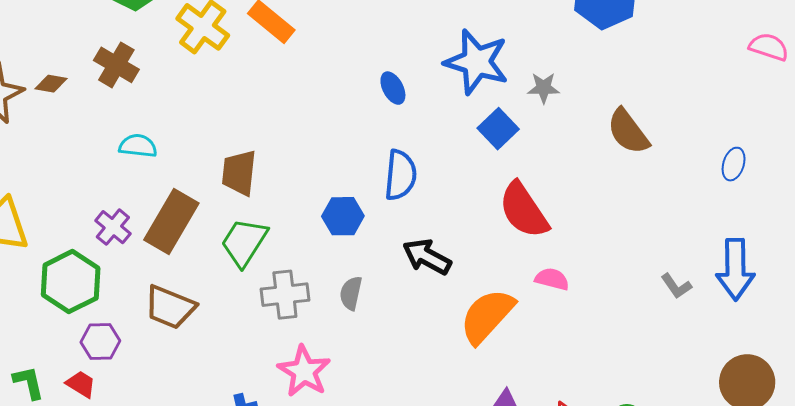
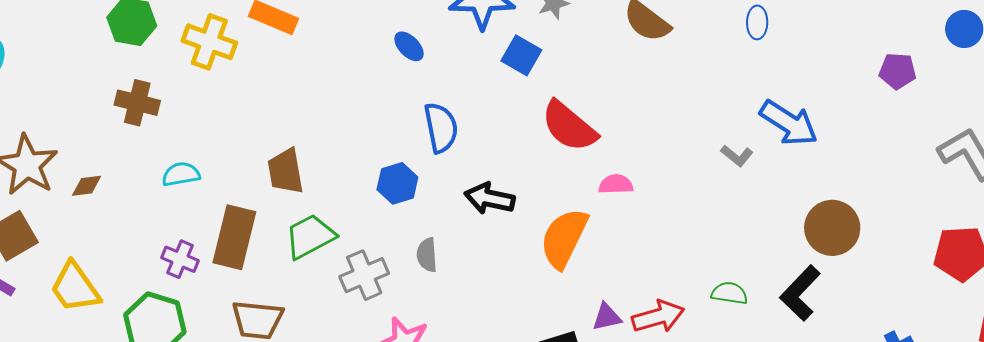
brown diamond: (51, 84) -> (87, 186), moved
green trapezoid: (244, 242) -> (310, 236), turned 46
blue arrow: (735, 269) -> (789, 123), turned -40

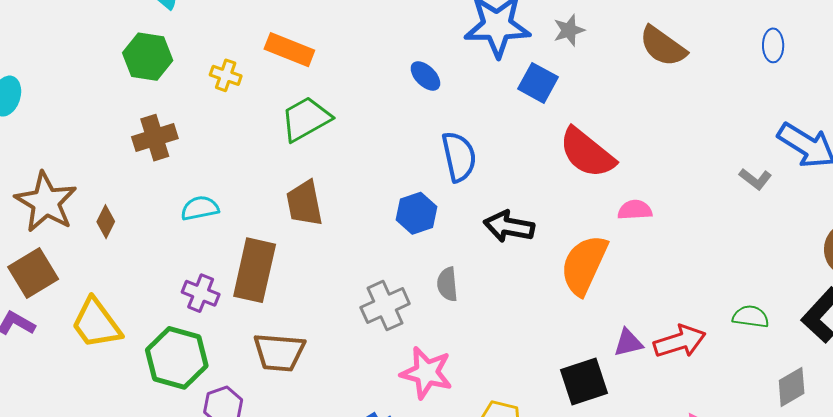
yellow cross: (209, 42) -> (226, 75), size x0.6
brown cross: (137, 103) -> (155, 138), turned -30
brown diamond: (87, 186) -> (106, 222), turned -56
green trapezoid: (310, 236) -> (306, 119), moved

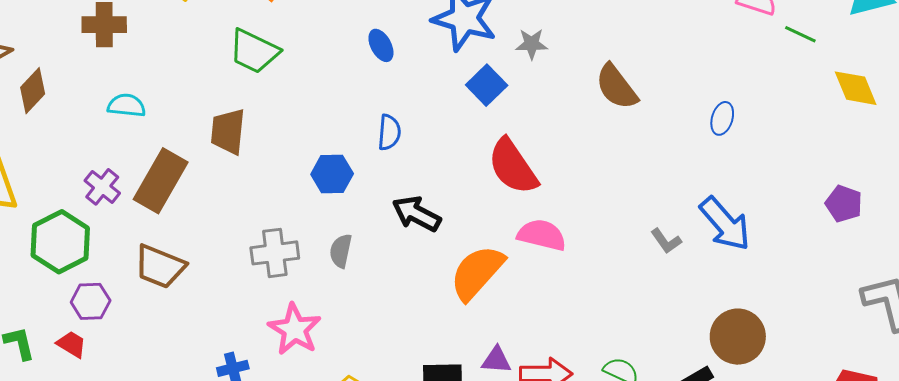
green trapezoid: (306, 119) -> (254, 51), turned -142
blue semicircle: (459, 157) -> (389, 132), size x0.7
pink semicircle: (635, 210) -> (542, 235), size x1.4
brown diamond: (106, 222) -> (33, 91), size x1.4

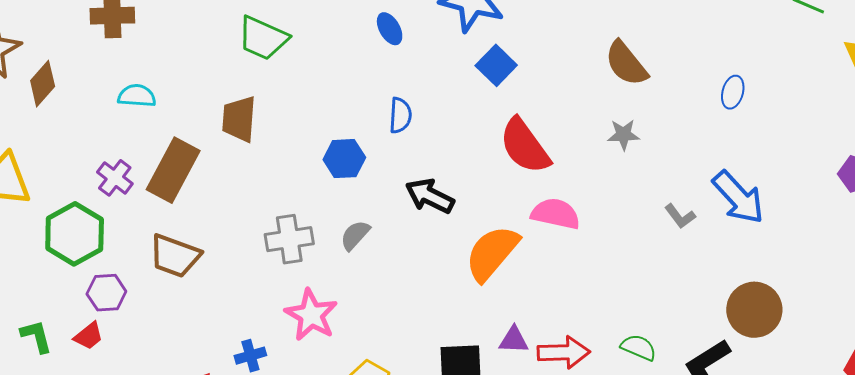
gray star: (532, 44) -> (624, 135), moved
gray semicircle: (341, 251) -> (355, 235), turned 32
red trapezoid: (72, 344) -> (89, 336), turned 112

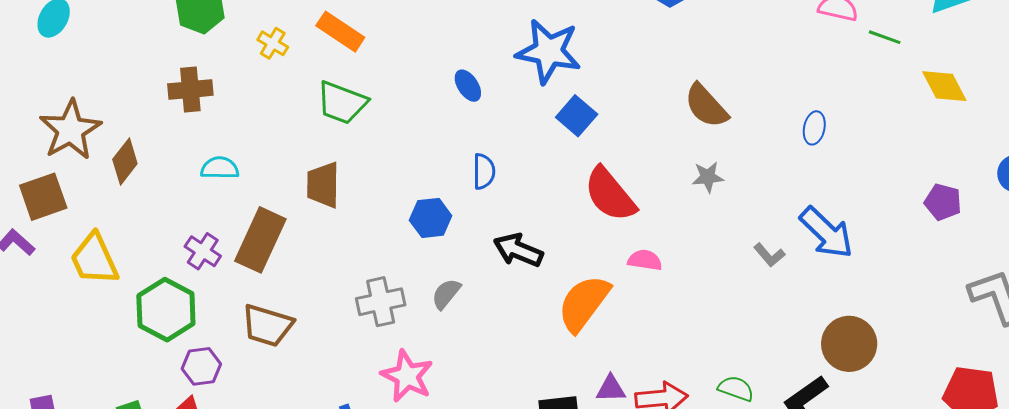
pink semicircle: (556, 214) -> (645, 260), size x0.7

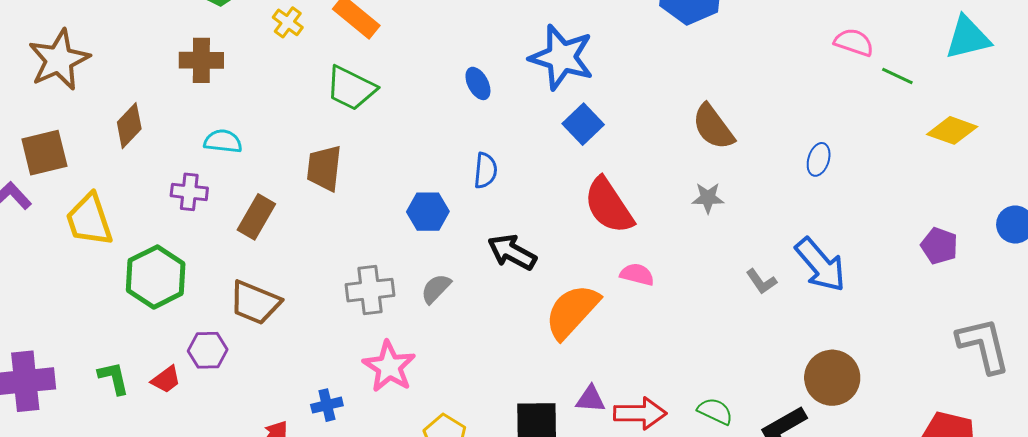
yellow diamond: (944, 86) -> (952, 130), turned -48
brown star: (70, 130) -> (59, 60), moved
brown rectangle: (260, 240) -> (256, 217), size x0.7
purple cross: (203, 251) -> (189, 192), moved, turned -33
purple hexagon: (201, 366) -> (208, 350), moved

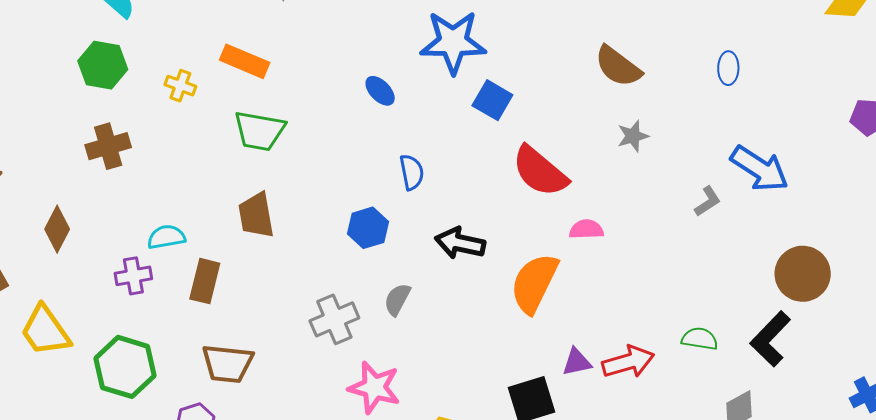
cyan semicircle: (223, 141) -> (166, 237), moved
gray L-shape: (761, 281) -> (708, 201), turned -72

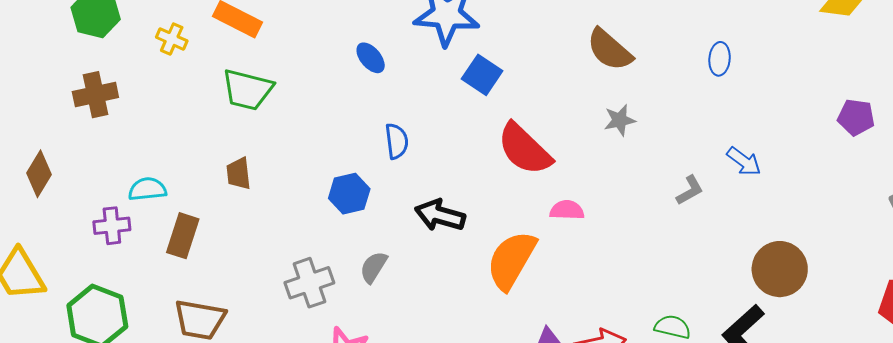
blue arrow: (760, 169) -> (744, 161), size x0.6
brown trapezoid: (256, 215) -> (238, 174), size x0.7

